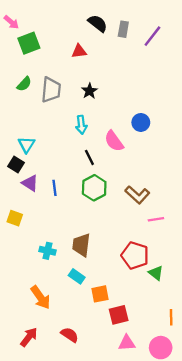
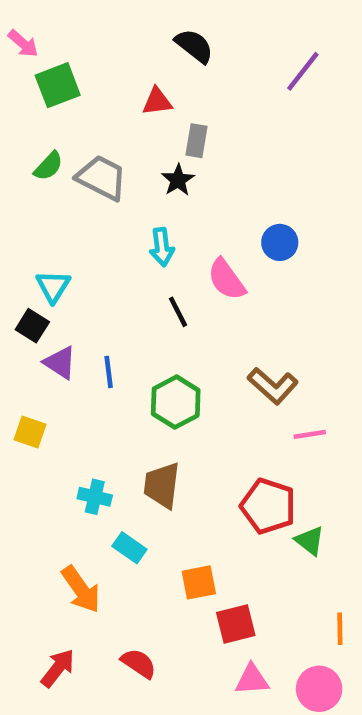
gray rectangle: (123, 29) -> (196, 141), moved
gray trapezoid: (51, 90) -> (102, 178), turned -68
green hexagon: (94, 188) -> (176, 402), moved
cyan rectangle: (77, 276) -> (129, 548), moved

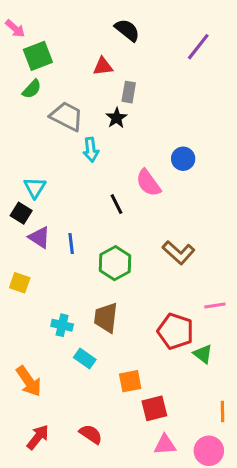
green semicircle: (48, 166) -> (32, 89), moved
cyan arrow: (162, 247) -> (91, 150), moved
pink line: (310, 434) -> (215, 306), moved
orange arrow: (81, 589) -> (29, 381), moved

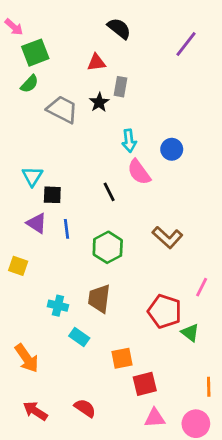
black star: (117, 118) -> (99, 102), moved
cyan arrow: (91, 150) -> (129, 141), moved
black square: (21, 213) -> (52, 195), moved, turned -30
pink line: (215, 306) -> (202, 287), turned -54
red arrow: (38, 437) -> (35, 411), turned -95

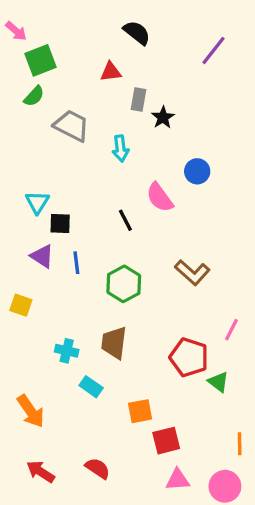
black star: (99, 102) -> (163, 117), moved
cyan arrow: (129, 141) -> (120, 148), moved

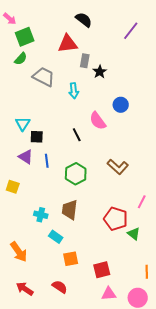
red triangle: (111, 72) -> (68, 44), size x1.5
orange square: (140, 411) -> (71, 259), moved

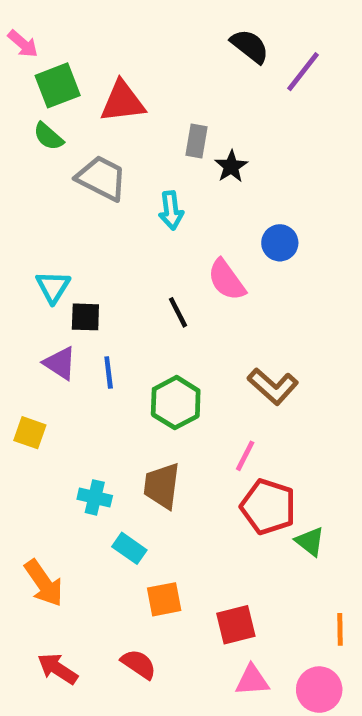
black semicircle: (84, 20) -> (250, 46), moved
red triangle: (68, 44) -> (122, 102), moved
green semicircle: (21, 59) -> (48, 136), turned 88
pink line: (142, 202) -> (245, 456), moved

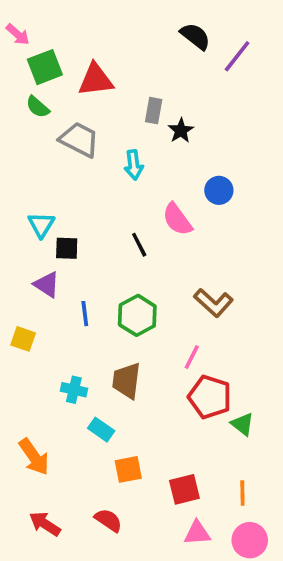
blue line: (109, 372) -> (85, 314), moved
orange line: (340, 629) -> (242, 493), moved

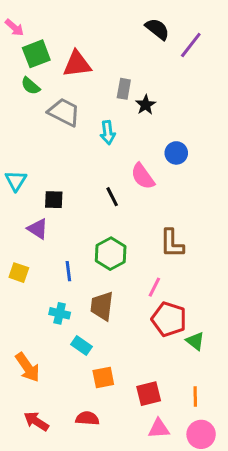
cyan triangle: (41, 225) -> (16, 181), moved
brown L-shape: (213, 303) -> (172, 243), turned 48
blue line: (85, 314) -> (68, 271), moved
red semicircle: (108, 520) -> (87, 418), turned -30

